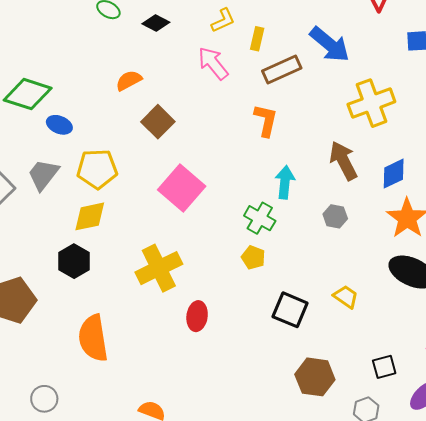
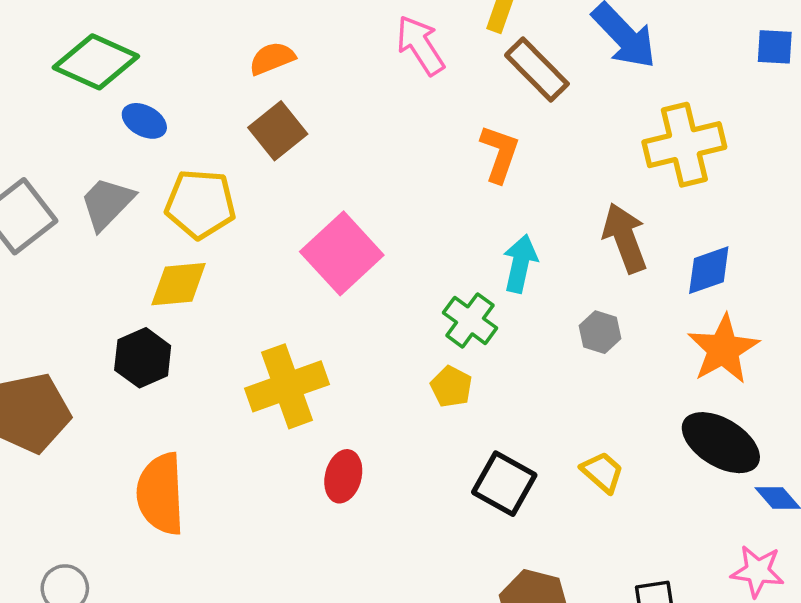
brown rectangle: (282, 70) -> (537, 70), turned 63
brown square: (158, 122) -> (278, 131), moved

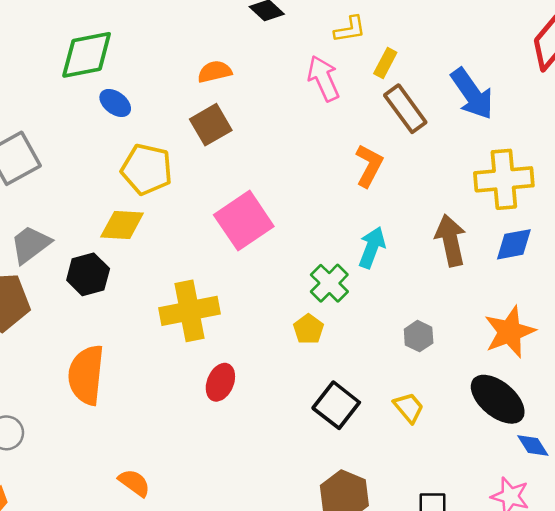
green diamond: (96, 62) -> (87, 55), turned -44
gray trapezoid: (107, 203) -> (30, 244), moved
blue diamond: (709, 270) -> (514, 244), moved
gray hexagon: (600, 332) -> (419, 336), moved

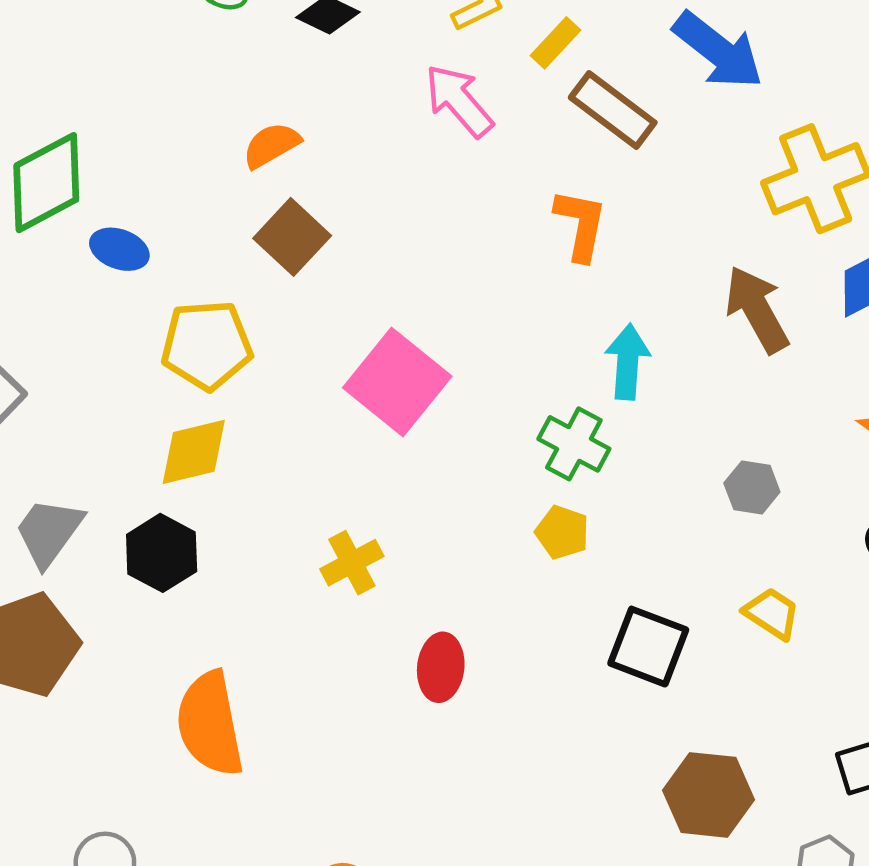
yellow rectangle: (385, 63) -> (555, 43), turned 32
yellow cross: (190, 311) -> (352, 563), size x0.6

